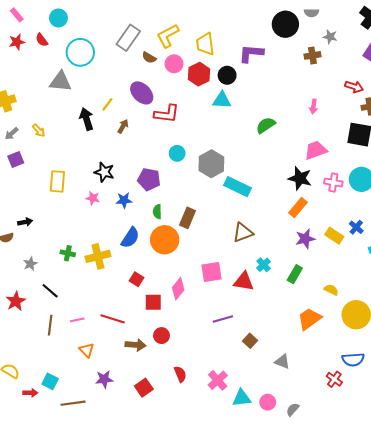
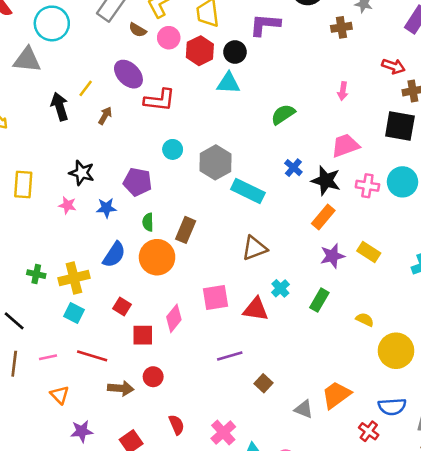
blue cross: (356, 227) -> (293, 168), moved
orange trapezoid: (309, 319) -> (336, 395), moved
cyan square: (50, 381) -> (74, 313), moved

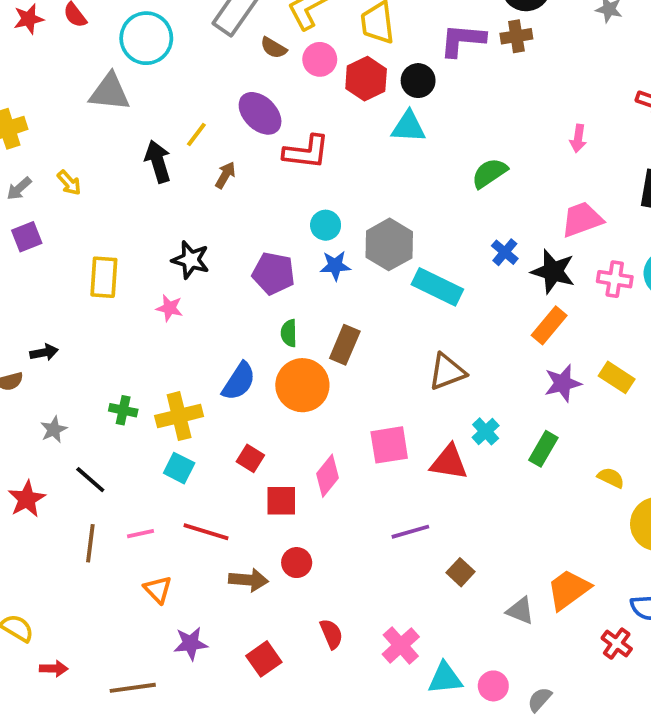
brown cross: (341, 27) -> (516, 36), moved
blue star: (106, 208) -> (335, 266), moved

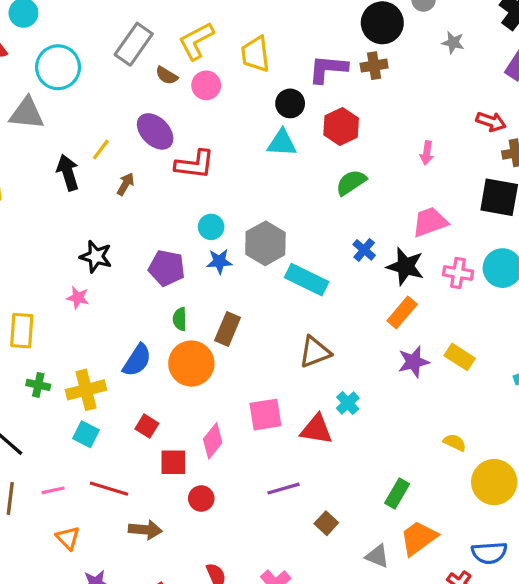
red hexagon: (366, 79) -> (341, 126), moved
yellow rectangle: (104, 277) -> (22, 331), moved
green rectangle: (543, 449) -> (397, 494), moved
red circle: (297, 563) -> (201, 498), moved

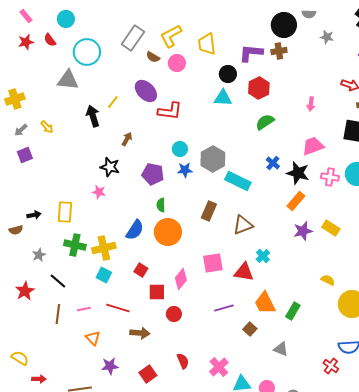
brown arrow: (125, 184) -> (127, 139), moved
brown rectangle: (228, 329) -> (209, 211), moved
green cross: (38, 385) -> (75, 245), size x1.5
orange trapezoid: (418, 538) -> (265, 303), moved, turned -80

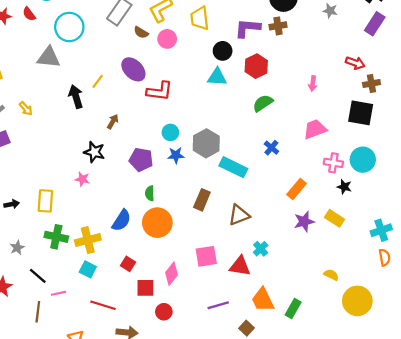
black star: (298, 173) -> (344, 187), moved, size x0.6
pink line: (84, 309) -> (58, 293), moved

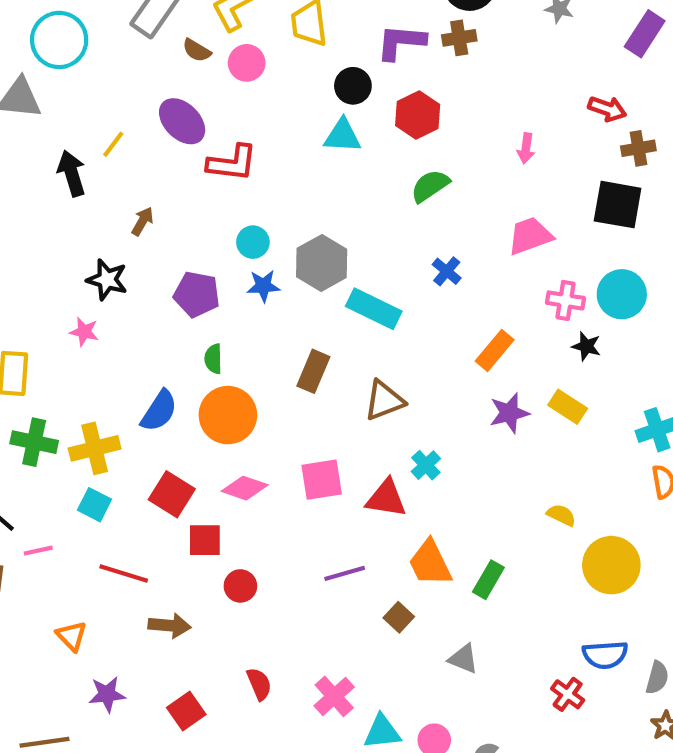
red square: (128, 264) -> (172, 494), size x1.5
pink diamond: (171, 274) -> (245, 488), moved, turned 70

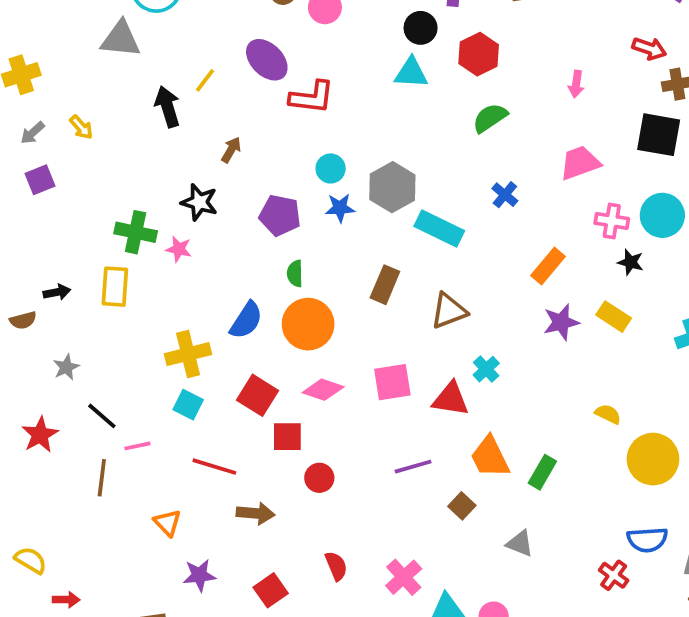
green cross: (34, 442) -> (136, 232), moved

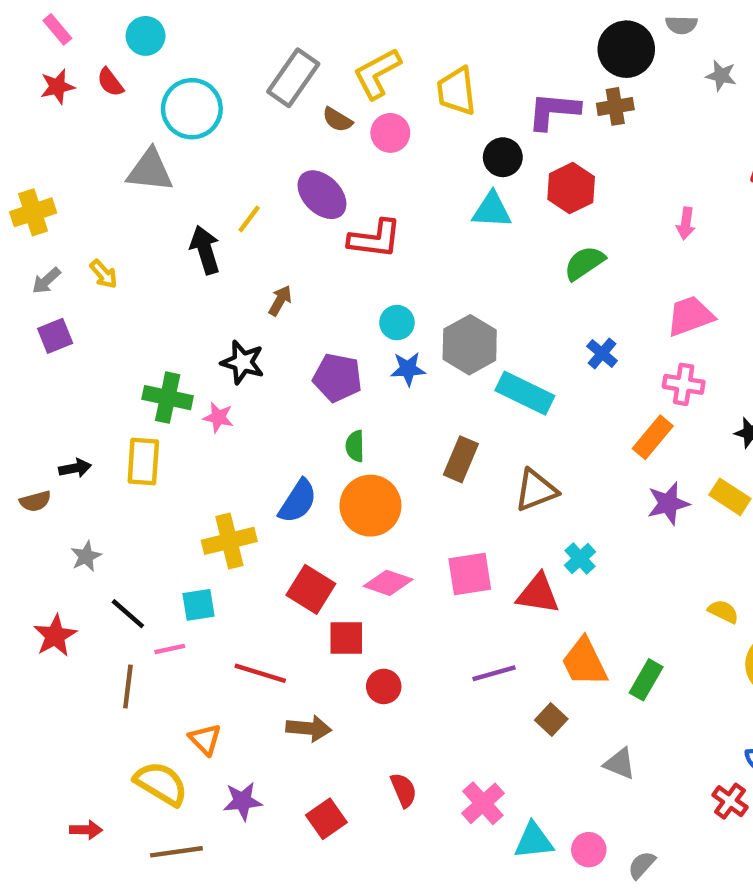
pink cross: (612, 221) -> (684, 384), moved
cyan square: (188, 405) -> (198, 605), moved, turned -36
yellow semicircle: (31, 560) -> (161, 783), moved, size x1.4

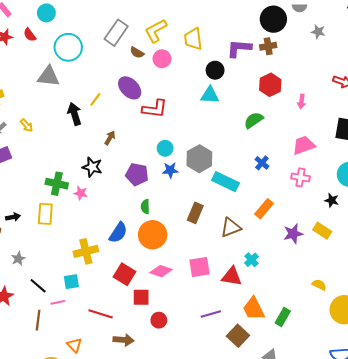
red hexagon: (571, 188) -> (270, 85), moved
orange rectangle: (653, 437) -> (264, 209), moved
brown square: (551, 720) -> (238, 336), size x1.5

